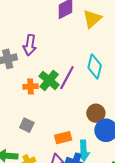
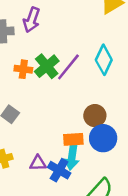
orange rectangle: (63, 138) -> (73, 139), moved

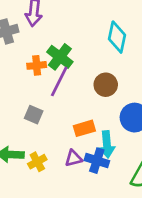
purple line: (68, 67) -> (59, 81), moved
brown circle: (95, 116) -> (106, 85), moved
orange rectangle: (73, 139) -> (84, 128), moved

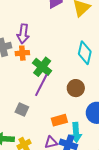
orange cross: (37, 65) -> (22, 53), moved

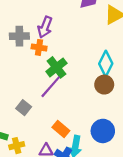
brown circle: (76, 88) -> (104, 85), moved
orange rectangle: (59, 120) -> (61, 129), turned 42

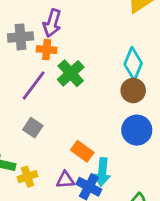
purple line: (51, 87) -> (34, 85), moved
blue circle: (103, 131) -> (137, 130), moved

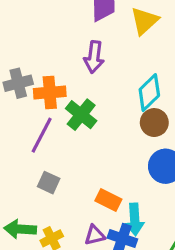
purple arrow: (52, 23) -> (94, 57), moved
orange cross: (47, 50) -> (50, 93), size x1.4
cyan diamond: (133, 64) -> (149, 93), turned 32

